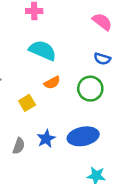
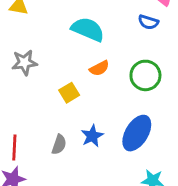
blue semicircle: (102, 59) -> (148, 22), moved
blue ellipse: (83, 136) -> (137, 133), turned -48

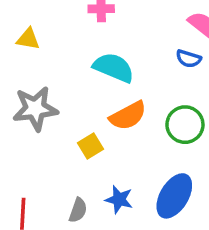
gray star: (24, 62) -> (35, 109), size x1.4
orange semicircle: (99, 68) -> (128, 116), size x1.5
blue star: (92, 136) -> (119, 199), turned -30

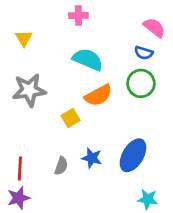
yellow triangle: (28, 39) -> (24, 38), turned 48
green circle: (185, 125) -> (141, 83), moved

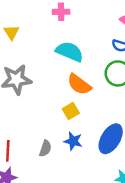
orange semicircle: (98, 95) -> (79, 84), turned 65
yellow square: (70, 118) -> (71, 111), moved

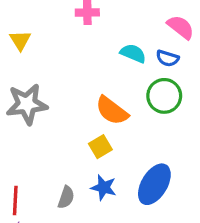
cyan semicircle: (70, 52) -> (133, 53), moved, size x0.7

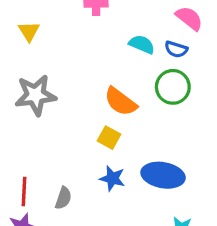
yellow square: (100, 147) -> (109, 138), turned -30
blue ellipse: (154, 184) -> (163, 175), turned 69
gray semicircle: (66, 197) -> (63, 198), moved

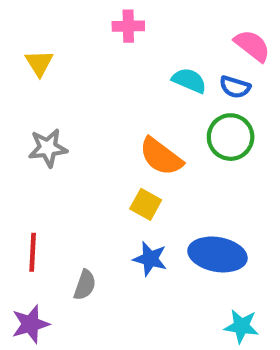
gray star: (36, 95) -> (48, 148), size x0.7
red line: (24, 192) -> (33, 252), moved

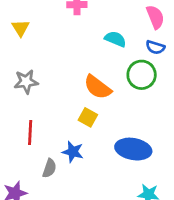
pink semicircle: (252, 46) -> (155, 17), turned 30
blue semicircle: (235, 87) -> (155, 47), moved
red line: (33, 252) -> (30, 133), moved
blue star: (150, 259) -> (73, 152), moved

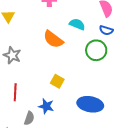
gray star: (26, 82) -> (12, 55), turned 30
orange semicircle: (98, 87) -> (53, 39), moved

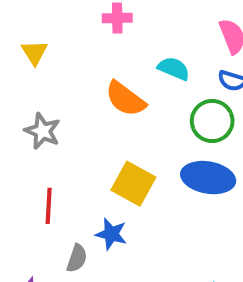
yellow square: (57, 81) -> (133, 184), size x1.5
blue ellipse: (90, 104) -> (208, 178), moved

